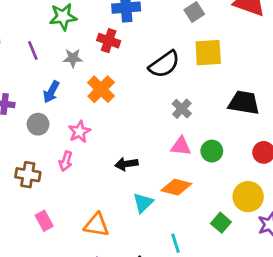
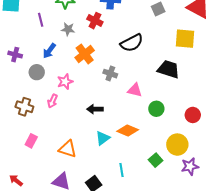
yellow square: (208, 53) -> (185, 39), moved
black trapezoid: (244, 103) -> (169, 69), moved
gray cross: (182, 109) -> (110, 74), moved, turned -32
pink triangle: (181, 146) -> (135, 90), moved
pink rectangle: (44, 221) -> (31, 141), turned 48

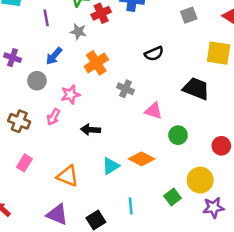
red cross: (95, 21) -> (101, 13), moved, turned 35
black semicircle: (132, 43) -> (154, 54), size x0.7
black arrow: (95, 109) -> (91, 130), moved

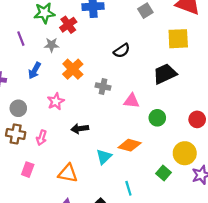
gray circle: (37, 81) -> (18, 108), moved
black trapezoid: (196, 89) -> (165, 74), turned -35
pink arrow: (53, 117) -> (42, 138), moved

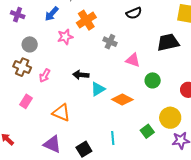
pink star: (56, 101) -> (65, 37), moved
cyan triangle: (104, 157) -> (98, 89), moved

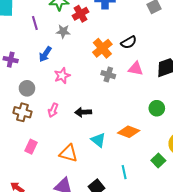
orange cross: (86, 20) -> (102, 48), moved
pink triangle: (133, 60) -> (136, 69), moved
pink arrow: (45, 76) -> (53, 110), moved
cyan triangle: (98, 89) -> (98, 140), moved, turned -42

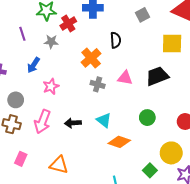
black semicircle: (129, 42) -> (116, 40), moved, turned -63
pink arrow: (53, 110) -> (43, 121), size x1.6
cyan triangle: (98, 140) -> (104, 120), moved

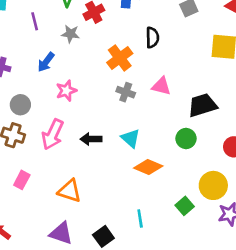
black trapezoid: (157, 76) -> (203, 105), moved

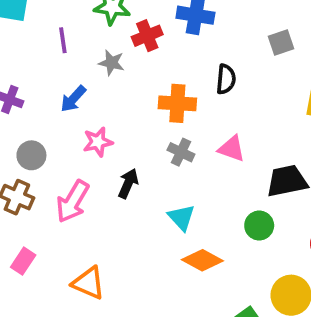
orange cross: (120, 58) -> (177, 103), turned 35
black arrow: (91, 139) -> (128, 183), moved, turned 108

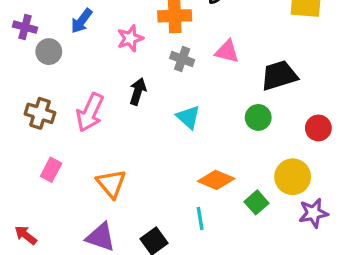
pink star: (98, 142) -> (130, 38), moved
gray circle: (31, 155) -> (49, 52), moved
orange diamond: (202, 260) -> (216, 180), moved
orange triangle: (89, 283) -> (111, 184), turned 32

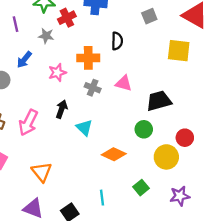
cyan triangle: (188, 117) -> (84, 128), moved
yellow circle: (293, 177) -> (166, 157), moved
orange diamond: (216, 180) -> (114, 154), moved

